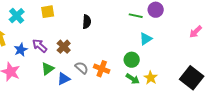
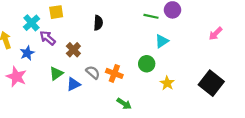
cyan cross: (17, 16) -> (31, 23), moved
purple arrow: (40, 46) -> (48, 38), moved
green arrow: (133, 79) -> (124, 104), moved

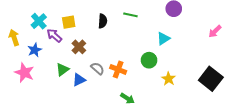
yellow square: (56, 12) -> (69, 22), moved
green line: (151, 16) -> (130, 15), moved

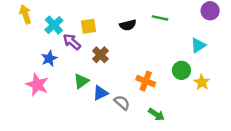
black semicircle: (103, 21) -> (128, 25), turned 72
yellow arrow: (14, 38) -> (25, 14), moved
gray semicircle: (98, 68) -> (122, 103), moved
yellow star: (169, 79) -> (202, 82), moved

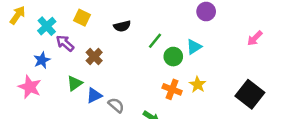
yellow arrow: (25, 14) -> (18, 15), turned 54
green line: (160, 18) -> (155, 41), moved, turned -63
yellow square: (89, 26) -> (82, 18), moved, turned 35
green circle: (181, 70) -> (173, 57), moved
orange cross: (146, 81) -> (172, 89), moved

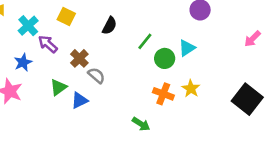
black semicircle: (122, 26) -> (110, 26), turned -49
gray semicircle: (116, 105) -> (96, 75), moved

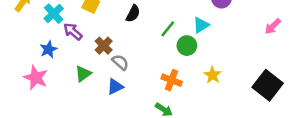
cyan triangle: (187, 48) -> (201, 25), moved
orange cross: (163, 94) -> (172, 80), moved
blue triangle: (79, 100) -> (115, 87), moved

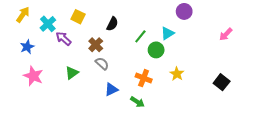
brown cross: (104, 46) -> (96, 45), moved
blue star: (49, 49) -> (27, 47), moved
black square: (268, 85) -> (222, 82), size x0.7
blue triangle: (115, 87) -> (111, 89), moved

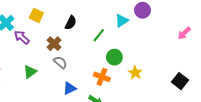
cyan triangle: (168, 33) -> (122, 21), moved
green circle: (156, 50) -> (114, 57), moved

